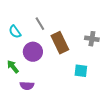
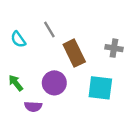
purple circle: (33, 52) -> (54, 83), moved
cyan square: (81, 71) -> (100, 88), size x1.5

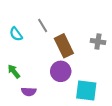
purple circle: (54, 83) -> (61, 71), moved
cyan square: (100, 88) -> (86, 91), moved

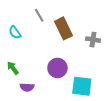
gray line: (43, 26) -> (39, 15), moved
brown rectangle: (64, 46) -> (64, 28), moved

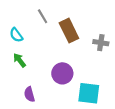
green arrow: (13, 68) -> (19, 60), moved
purple semicircle: (27, 87) -> (29, 94), turned 72

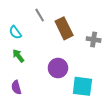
purple semicircle: (29, 94) -> (16, 87), moved

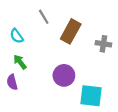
brown rectangle: (64, 28) -> (71, 31), turned 55
purple semicircle: (16, 87) -> (12, 82), moved

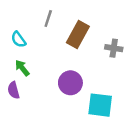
gray line: (44, 17) -> (48, 18), turned 49

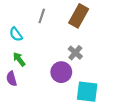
brown rectangle: (78, 35) -> (79, 16), moved
gray cross: (114, 48) -> (75, 53), moved, turned 32

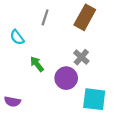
green arrow: (19, 59) -> (37, 64), moved
purple semicircle: (12, 79) -> (12, 101), moved, turned -64

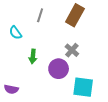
green arrow: (37, 64) -> (33, 56), turned -136

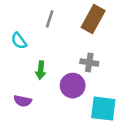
gray cross: (72, 50) -> (89, 63), turned -32
purple semicircle: (11, 89) -> (23, 101), moved

